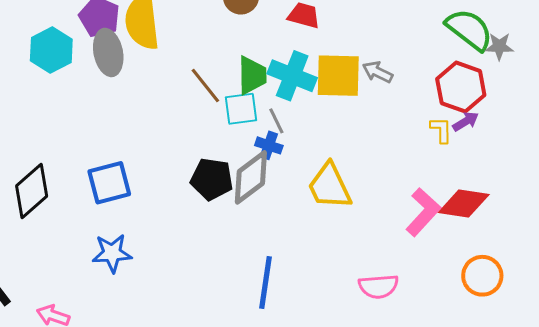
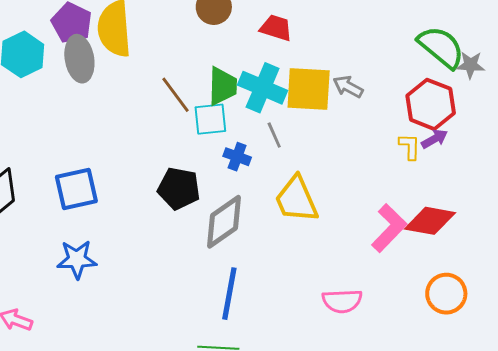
gray line: (276, 121) -> (274, 135), moved
gray diamond: (251, 177) -> (224, 222), moved

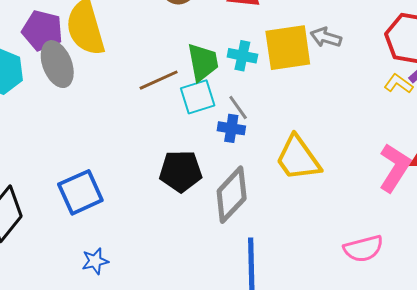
cyan cross: (263, 88) -> (242, 56), size x0.6
brown line: (175, 95) -> (159, 80), turned -66
gray line: (274, 135) -> (238, 107), moved
yellow L-shape: (410, 147) -> (398, 84), turned -44
blue star: (77, 259) -> (95, 261), size x0.7

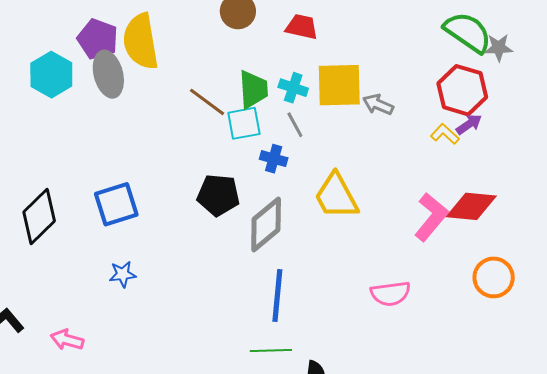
gray arrow: (326, 37) -> (378, 104), moved
brown line: (159, 80) -> (207, 102), turned 54
gray line: (238, 107) -> (295, 125), moved

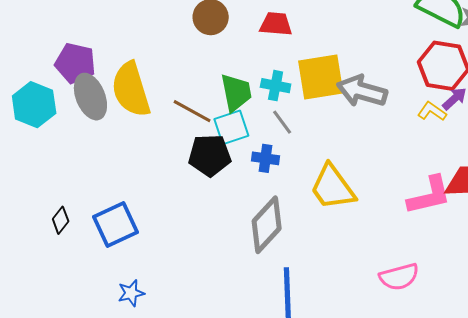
yellow semicircle: (141, 41) -> (131, 90), moved
gray arrow: (378, 104) -> (362, 91), size x1.6
black pentagon: (218, 195) -> (210, 155), moved
black diamond: (39, 217) -> (61, 220), moved, size x0.5
pink L-shape: (431, 217) -> (429, 195), turned 45

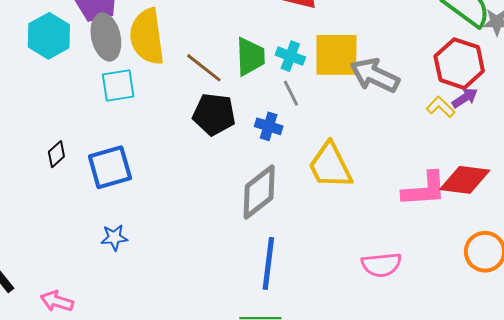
cyan square: (231, 127) -> (118, 86), moved

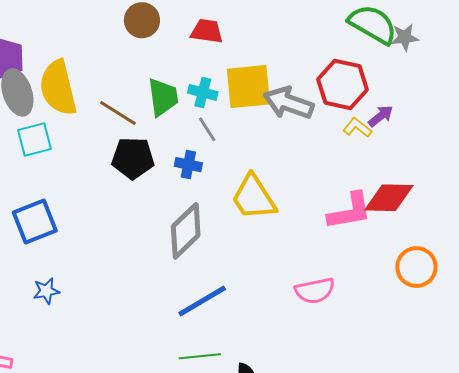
red hexagon: (459, 64) -> (343, 84), moved
blue line: (268, 263) -> (202, 301), turned 58

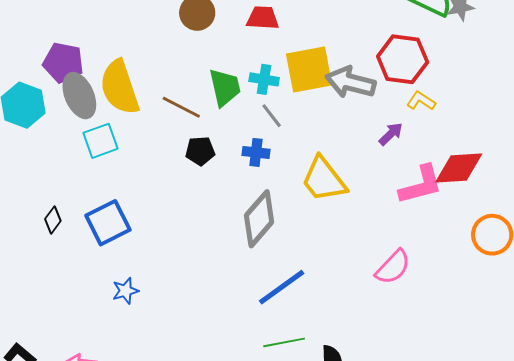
purple arrow: (381, 116) -> (391, 134), moved
black pentagon: (133, 158) -> (200, 151), size x0.7
pink semicircle: (315, 291) -> (393, 267), turned -30

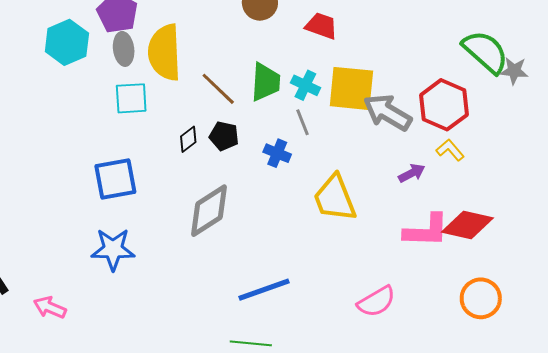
gray ellipse: (79, 96) -> (124, 49), size x0.7
gray diamond: (259, 219) -> (209, 211), moved
black diamond: (53, 220) -> (188, 139), moved
blue star: (125, 291) -> (113, 249), size x1.6

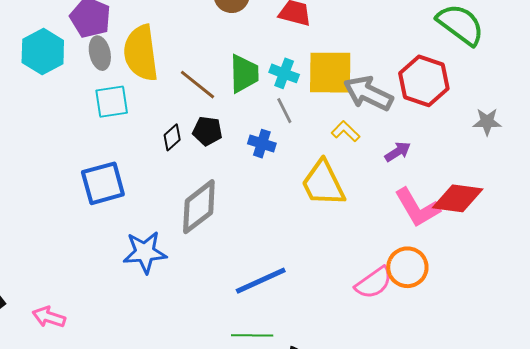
gray star: (514, 71) -> (487, 122), moved
yellow L-shape: (450, 150) -> (346, 131), moved
pink L-shape: (426, 231) -> (417, 208), turned 63
blue star: (113, 249) -> (145, 252), moved
orange circle: (481, 298) -> (407, 267), moved

